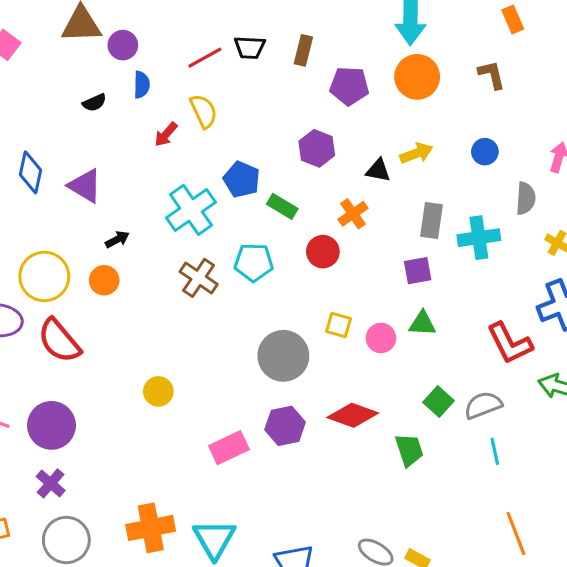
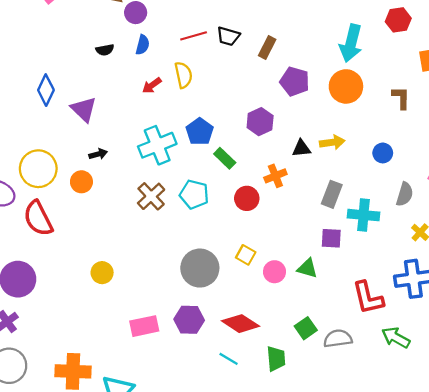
black triangle: (378, 170) -> (301, 148), turned -30
purple square: (418, 271) -> (331, 238), moved
cyan line: (495, 451) -> (229, 359), moved, turned -60

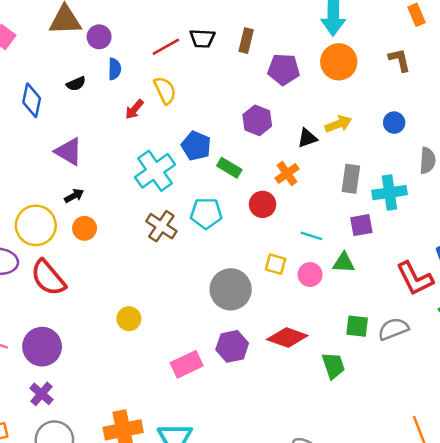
blue diamond: (46, 90) -> (32, 100), moved
black arrow: (98, 154) -> (74, 196), moved
green square: (306, 328) -> (357, 326), turned -35
cyan line: (229, 359) -> (311, 236), moved

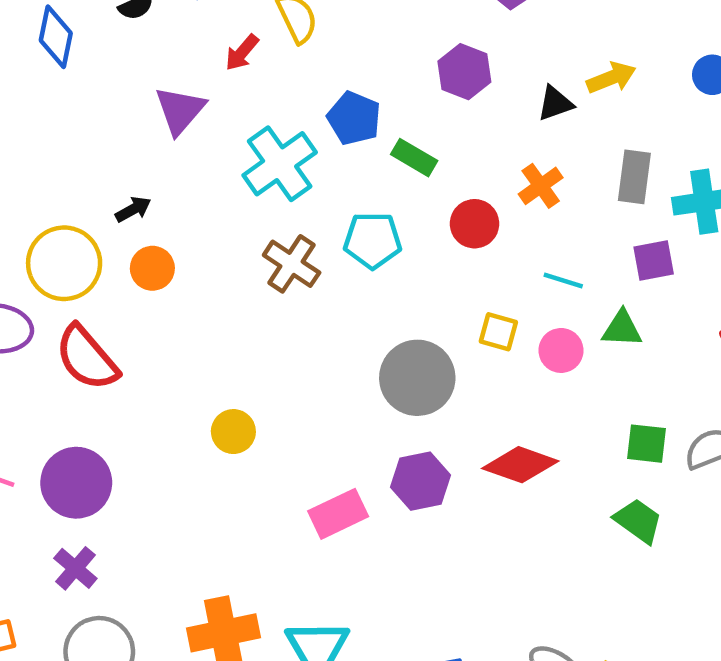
purple triangle: (69, 152) -> (180, 110), moved, turned 40
orange cross: (287, 174) -> (541, 186), moved
green trapezoid: (333, 366) -> (638, 521), moved, turned -36

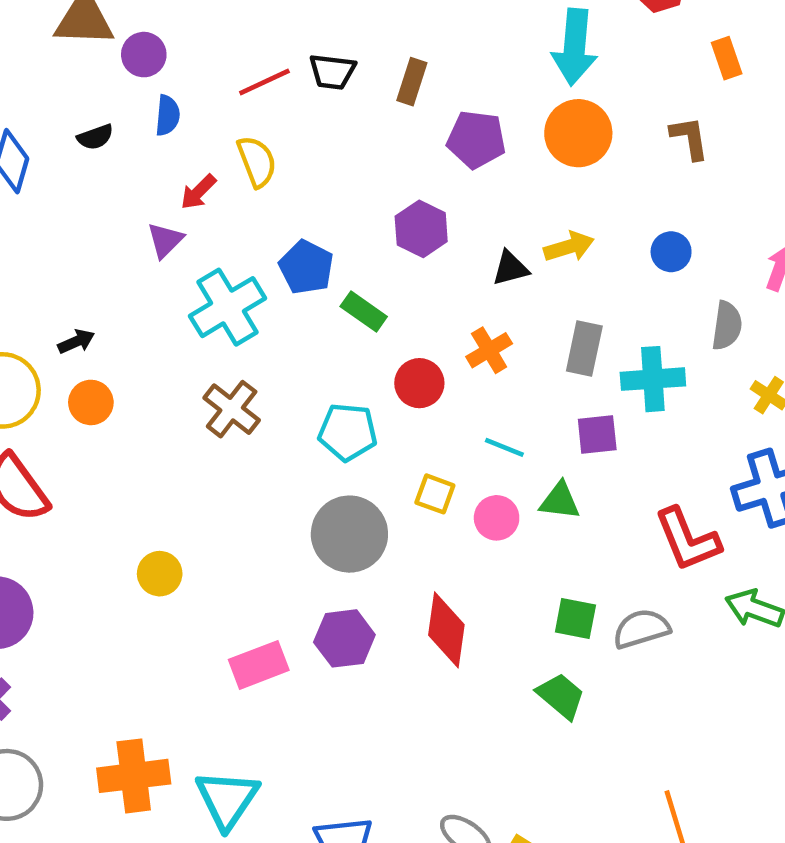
purple triangle: (180, 110) -> (165, 240), moved, size x0.7
cyan pentagon: (373, 240) -> (348, 432), moved
red diamond: (520, 465) -> (446, 630), turned 74

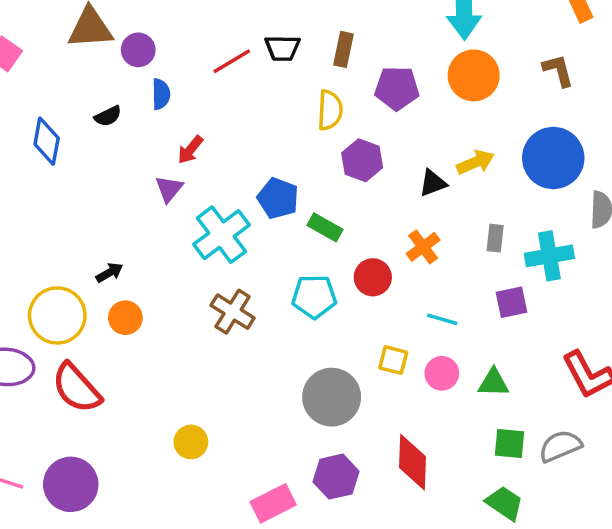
yellow semicircle: (257, 161) -> (330, 110), moved, turned 30
blue circle: (671, 252) -> (553, 158), size x2.0
gray rectangle: (584, 349) -> (495, 238), size x0.7
cyan pentagon: (348, 432) -> (314, 297), moved
green triangle: (560, 501) -> (493, 383), moved

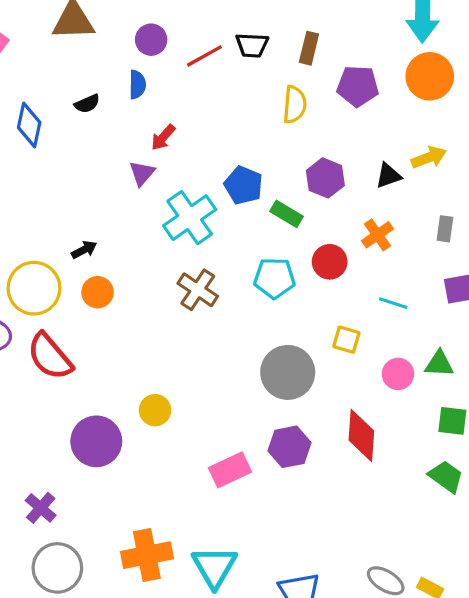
purple circle: (138, 50) -> (151, 40), moved
purple hexagon: (362, 160) -> (325, 178), moved
pink circle: (442, 373) -> (398, 374), moved
purple circle: (71, 484) -> (96, 441), moved

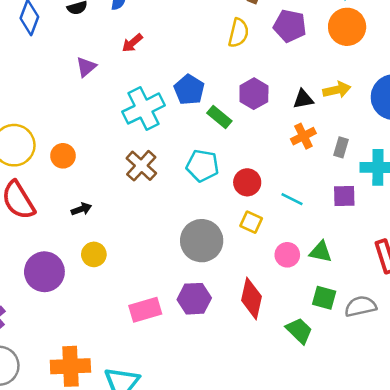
purple triangle: (142, 173) -> (86, 67), moved
orange cross: (377, 235) -> (303, 136), moved
black arrow: (84, 250) -> (81, 209), moved
red circle: (330, 262) -> (247, 182), moved
green trapezoid: (446, 477) -> (299, 331), moved

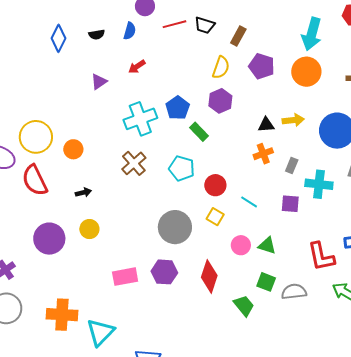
purple hexagon: (254, 94) -> (220, 101), moved

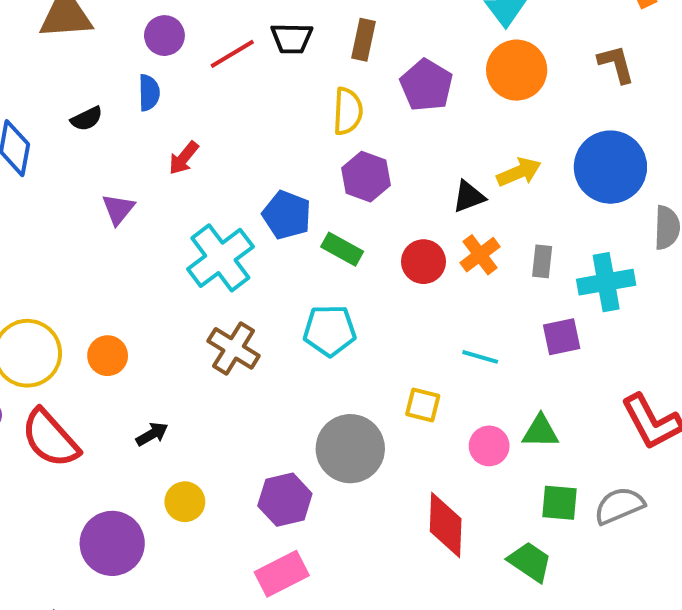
purple pentagon: (262, 66) -> (426, 85), turned 30
red circle: (215, 185) -> (423, 262), moved
purple hexagon: (164, 272) -> (285, 500), moved

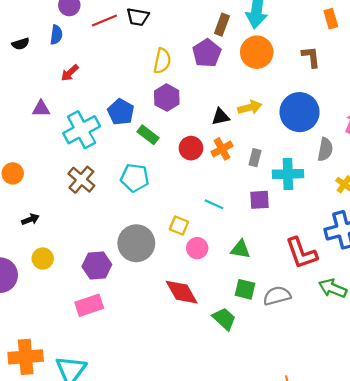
brown rectangle: (364, 40) -> (222, 25), moved
purple triangle: (118, 209) -> (41, 109), moved, turned 42
pink circle: (489, 446) -> (197, 248), moved
red diamond: (446, 525) -> (182, 292), turned -40

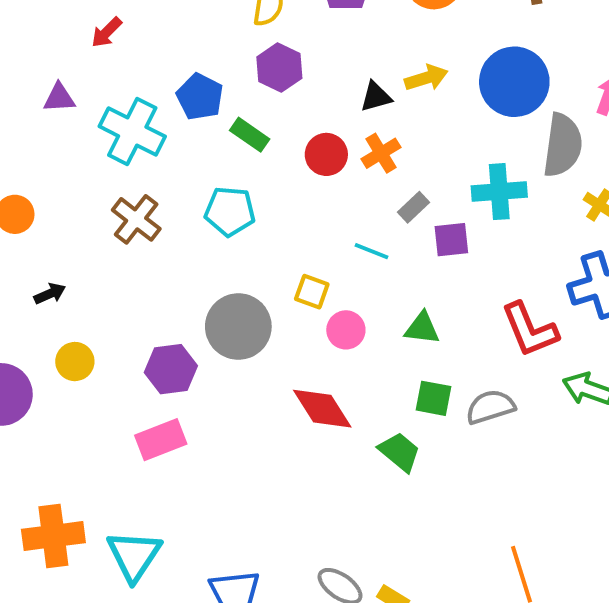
cyan cross: (82, 130) -> (132, 131), turned -32
gray semicircle: (325, 149) -> (563, 145), size x1.5
gray rectangle: (255, 158) -> (414, 207), moved, turned 35

